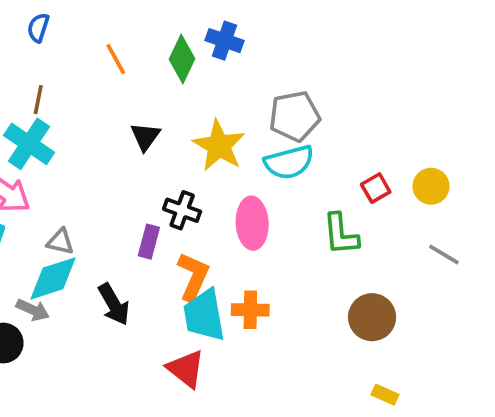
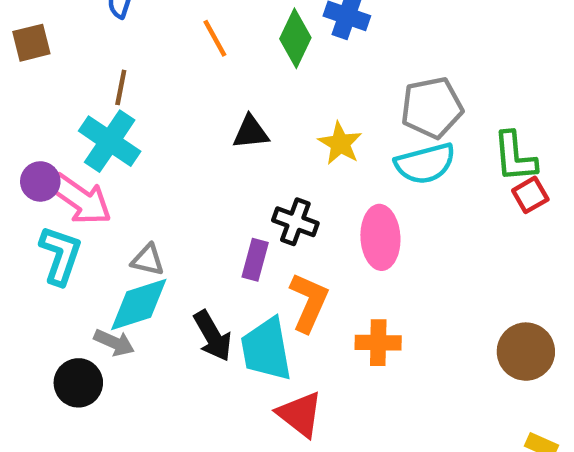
black triangle: (145, 136) -> (251, 132), turned 48
yellow star: (219, 146) -> (340, 143), size x0.7
green L-shape: (341, 234) -> (515, 157), moved
cyan trapezoid: (204, 315) -> (266, 349), moved

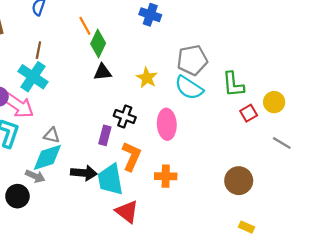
green diamond: (295, 38) -> (98, 43), moved
cyan semicircle: (425, 164) -> (189, 88), turned 48
red square: (530, 195) -> (249, 113), moved
black arrow: (213, 336) -> (84, 173), turned -55

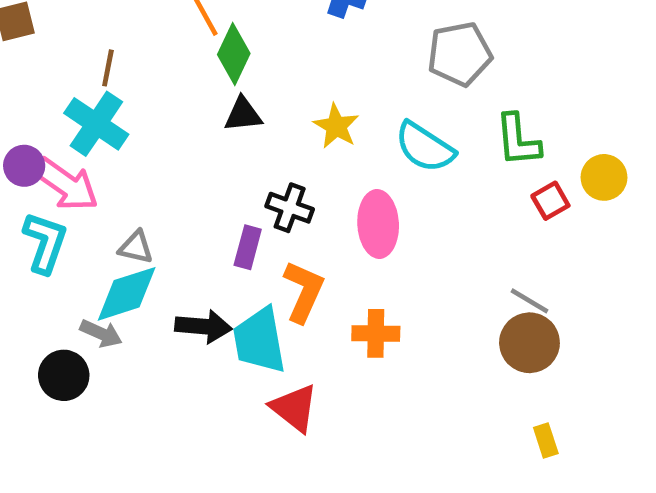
gray pentagon: (192, 60) -> (460, 54), moved
gray line: (282, 143) -> (529, 301), moved
yellow rectangle: (246, 227) -> (546, 441), turned 48

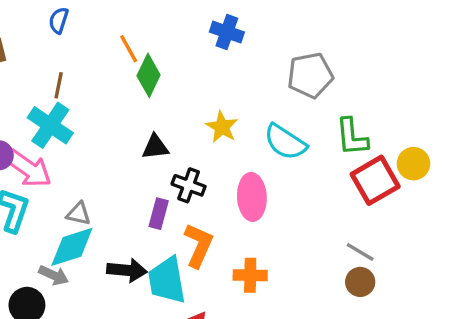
black triangle: (243, 115) -> (155, 147), moved
red square: (550, 201) -> (375, 180), size x1.8
brown circle: (529, 343) -> (360, 282), size x0.7

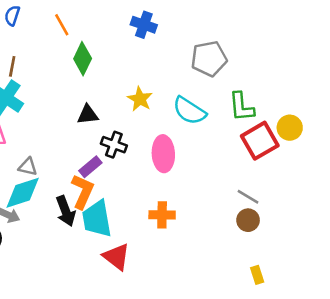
orange line: (129, 49) -> (62, 25), moved
purple rectangle: (159, 214) -> (90, 167), turned 35
orange L-shape: (199, 245) -> (83, 191), moved
black arrow: (127, 270) -> (66, 211), turned 64

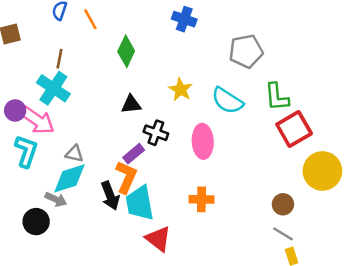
orange line: (62, 25) -> (90, 19), moved
yellow circle: (290, 128) -> (322, 171), moved, size x1.6
gray line: (248, 197) -> (283, 234), moved

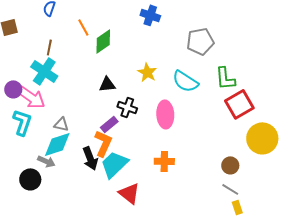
orange line: (90, 19) -> (83, 27), moved
green diamond: (126, 51) -> (103, 41), turned 30
cyan trapezoid: (140, 203) -> (114, 164), turned 56

